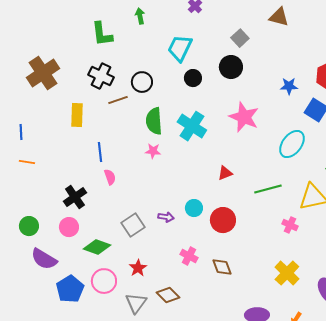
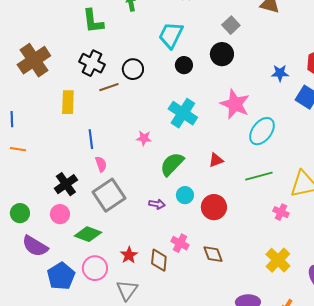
green semicircle: (154, 121) -> (172, 164), moved, turned 48
cyan ellipse: (292, 144) -> (262, 131), moved
gray square: (133, 225) -> (109, 195), moved, size x1.4
brown diamond: (168, 295) -> (159, 260), moved, turned 50

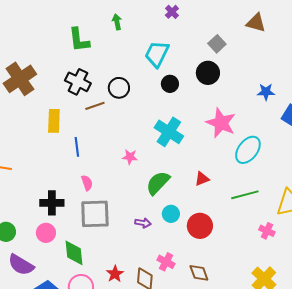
blue line: (91, 139) -> (77, 147), moved
black cross: (66, 184) -> (52, 203), turned 35
gray square: (109, 195) -> (95, 214), turned 32
green diamond: (88, 234) -> (74, 253), turned 64

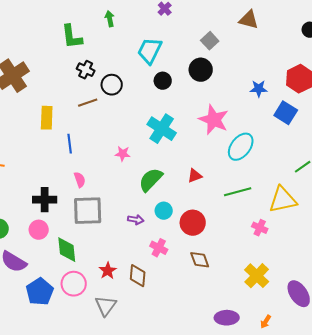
black cross: (78, 82) -> (86, 70), moved, size x0.7
pink cross: (166, 262) -> (159, 248), moved
brown diamond: (199, 273) -> (200, 260), moved

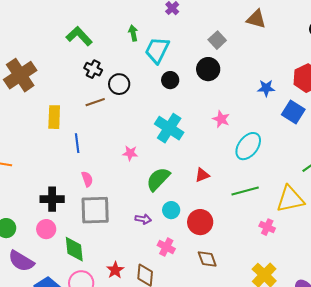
green arrow: (110, 19) -> (133, 33), moved
green L-shape: (72, 37) -> (79, 36), turned 144
pink star: (214, 120) -> (221, 119), size x0.6

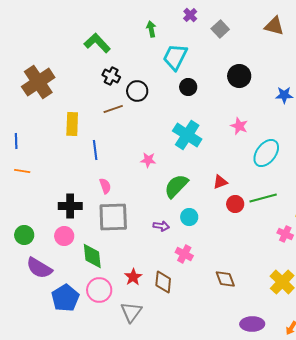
green arrow: (133, 33) -> (151, 29), moved
gray square: (217, 40) -> (220, 29), moved
black circle: (208, 69) -> (239, 76), moved
red circle: (200, 222) -> (235, 204), moved, size x0.7
brown diamond: (207, 259) -> (225, 279), moved

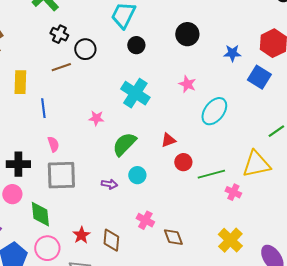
green line: (263, 198) -> (211, 174), moved
pink cross: (184, 254) -> (145, 220), moved

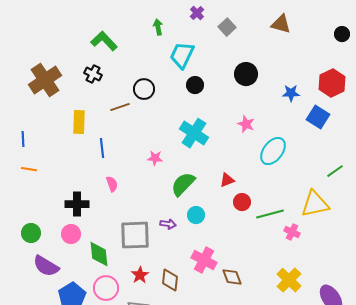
black cross: (59, 34) -> (93, 74), moved
gray square: (61, 175) -> (135, 235), moved
pink cross: (145, 220) -> (204, 260), size x1.4

